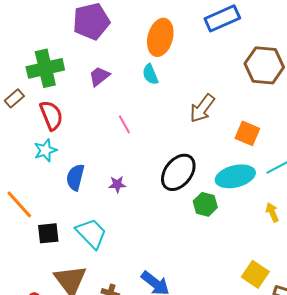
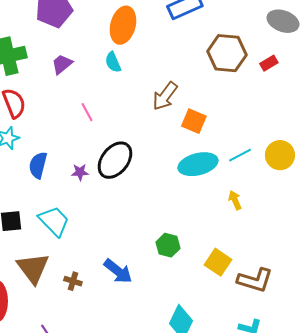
orange square: (247, 133) -> (194, 121), moved
black ellipse: (178, 172) -> (115, 160), moved
green hexagon: (205, 204) -> (168, 245), moved

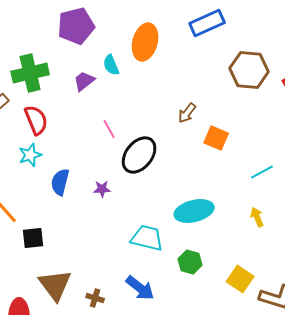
cyan semicircle: (113, 62) -> (111, 65), moved
brown arrow: (165, 96) -> (187, 113), size x0.7
black ellipse: (115, 160) -> (139, 155), moved
cyan ellipse: (198, 164) -> (194, 211), moved
cyan trapezoid: (54, 221) -> (147, 238), moved, turned -32

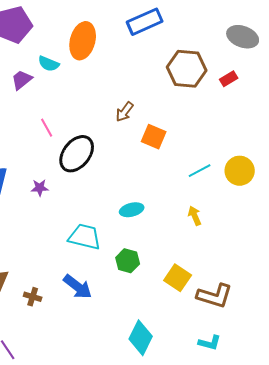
cyan semicircle: (111, 65) -> (49, 64), turned -45
cyan ellipse: (194, 211) -> (132, 210), size x0.6

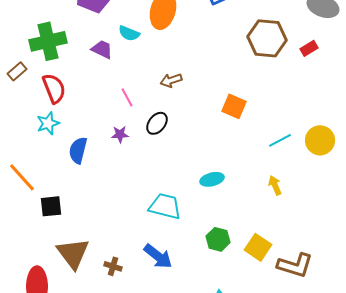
purple trapezoid: (22, 80) -> (102, 49), turned 65
brown arrow: (125, 112) -> (171, 80), moved, turned 35
black ellipse: (77, 154) -> (157, 123), size x0.6
purple star: (40, 188) -> (120, 134), moved
green hexagon: (128, 261) -> (218, 239), moved

